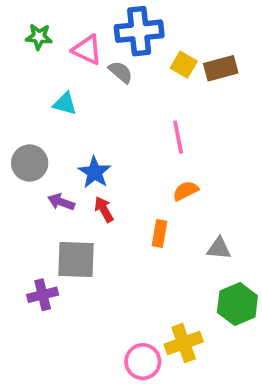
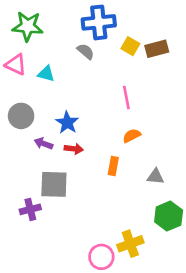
green star: (39, 37) -> (28, 26), size x1.6
pink triangle: (87, 50) -> (16, 65), moved
red arrow: (104, 209) -> (74, 149), turned 126

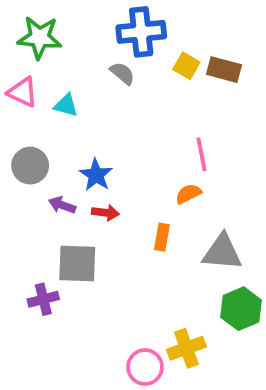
brown rectangle: (157, 49) -> (224, 70), turned 30
pink line: (126, 97) -> (201, 154), moved
gray triangle: (155, 177) -> (222, 252), size x1.6

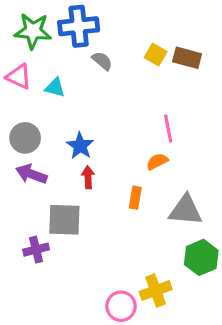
blue cross: (141, 32) -> (79, 26), moved
purple arrow: (62, 205) -> (31, 174), moved, size x1.4
red arrow: (105, 213) -> (88, 177), turned -100

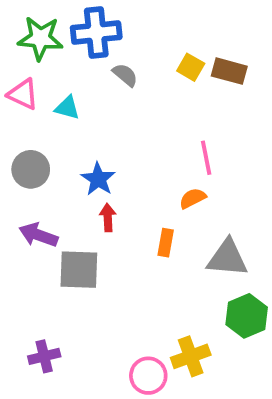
purple arrow: (31, 174) -> (38, 235), moved
purple cross: (36, 250) -> (44, 356), moved

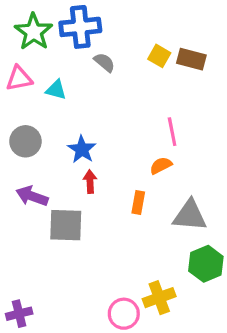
green star: (40, 38) -> (34, 32), turned 30
pink triangle: (23, 94) -> (19, 78), turned -36
purple cross: (44, 356) -> (19, 314), moved

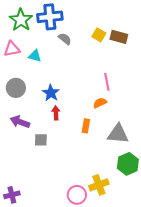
gray square: (66, 225) -> (41, 140), size x0.6

